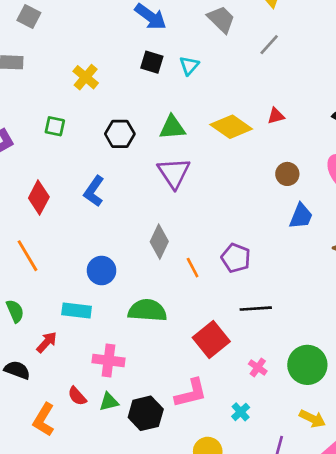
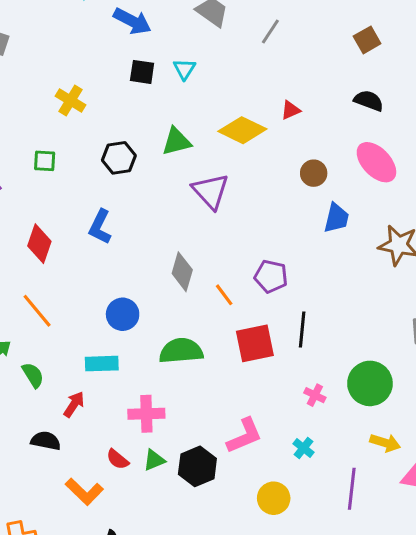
purple triangle: (174, 173) -> (211, 191), moved
black line: (256, 309) -> (302, 329), turned -72
red square: (211, 339) -> (255, 343), moved, turned 36
orange L-shape: (44, 420) -> (84, 492), turned -68

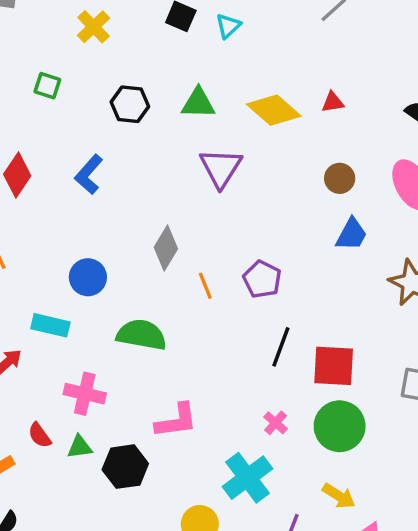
red square: (255, 343) -> (334, 366), moved
pink L-shape: (244, 436) -> (176, 421), moved
cyan cross: (304, 448) -> (247, 478), size x2.0

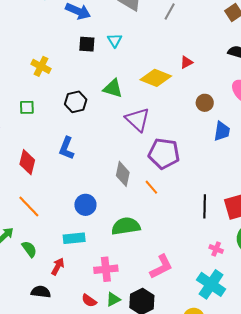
green triangle: (198, 103) -> (113, 88), turned 35
purple pentagon: (262, 279) -> (164, 154), moved, size x1.4

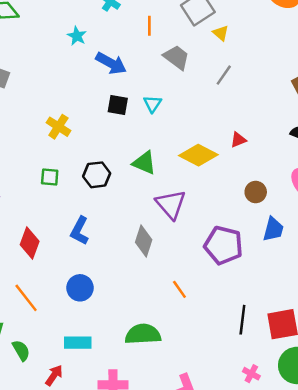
green square: (27, 107) -> (50, 177), moved
purple pentagon: (164, 154) -> (223, 245), moved
gray diamond: (123, 174) -> (144, 241), moved
blue circle: (85, 205) -> (80, 288), moved

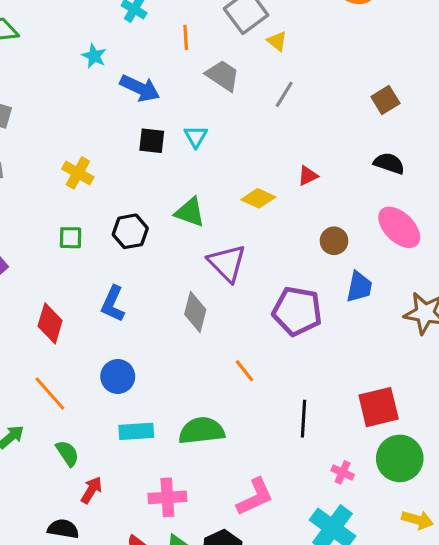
yellow diamond: (198, 155) -> (258, 198), size x0.7
black line: (242, 320) -> (304, 419), moved
cyan rectangle: (78, 343) -> (136, 431), moved
green semicircle: (21, 350) -> (67, 453), moved

